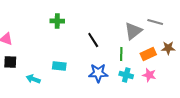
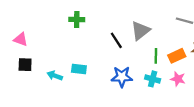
gray triangle: (133, 31) -> (140, 31), moved
green line: (121, 54) -> (156, 56), moved
cyan arrow: (33, 79) -> (55, 76), moved

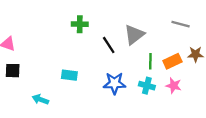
green cross: (77, 20) -> (80, 24), moved
cyan arrow: (55, 76) -> (40, 99), moved

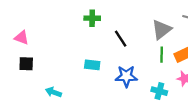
gray triangle: (134, 35) -> (162, 30), moved
cyan rectangle: (69, 75) -> (92, 65), moved
cyan cross: (147, 86) -> (159, 91), moved

